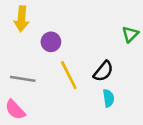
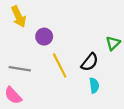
yellow arrow: (21, 19) -> (19, 17), turned -30
green triangle: (130, 34) -> (113, 43), moved

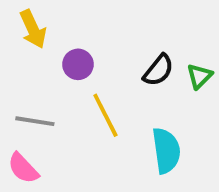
black semicircle: (90, 62) -> (158, 70), moved
cyan semicircle: (94, 85) -> (166, 151), size x1.6

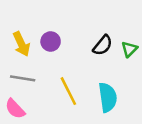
yellow arrow: (33, 29) -> (21, 44), moved
yellow line: (105, 115) -> (68, 91), moved

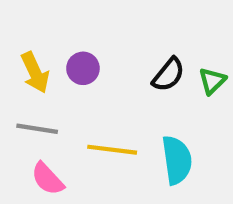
yellow line: (68, 91) -> (112, 150), turned -56
pink semicircle: (15, 109) -> (48, 179), moved

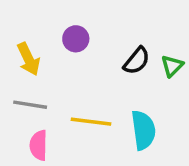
purple circle: (83, 68) -> (76, 39), moved
pink semicircle: (48, 179) -> (39, 145), turned 44

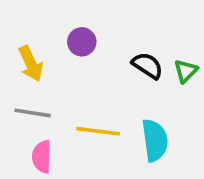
black semicircle: (137, 61) -> (147, 66), turned -96

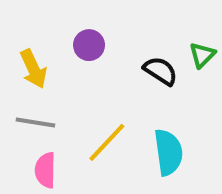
green triangle: (186, 71) -> (202, 55), moved
yellow line: (98, 131) -> (107, 142), turned -54

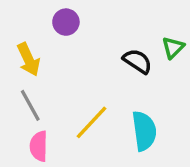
purple circle: (89, 45) -> (66, 22), moved
gray line: (35, 122) -> (30, 105), turned 52

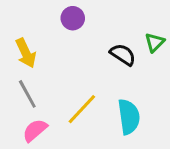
purple circle: (66, 22) -> (73, 18), moved
pink semicircle: (39, 146) -> (35, 130), turned 48

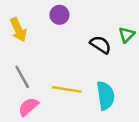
yellow arrow: (26, 53) -> (18, 30), moved
yellow line: (82, 109) -> (67, 89), turned 56

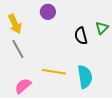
black semicircle: (100, 45) -> (81, 36), turned -138
gray line: (22, 77) -> (18, 49), moved

